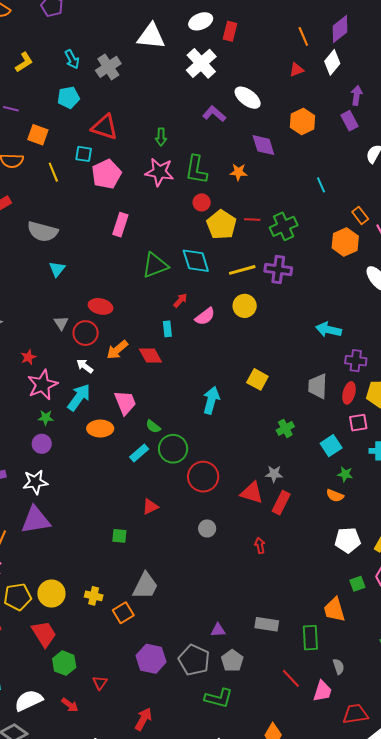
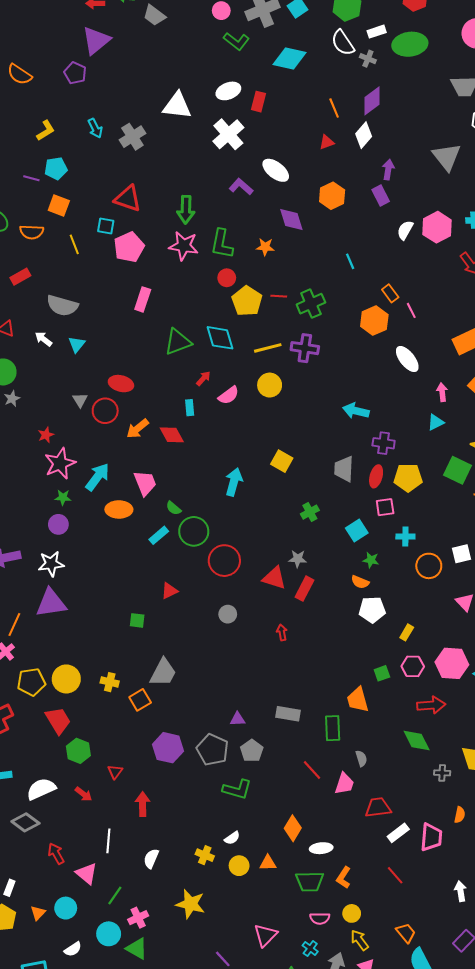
cyan pentagon: (68, 97) -> (56, 168), moved
green arrow: (161, 137) -> (186, 210), size x1.5
white arrow: (85, 366) -> (44, 339), moved
white pentagon: (348, 540) -> (372, 610), moved
red arrow: (143, 719) -> (143, 804), moved, turned -30

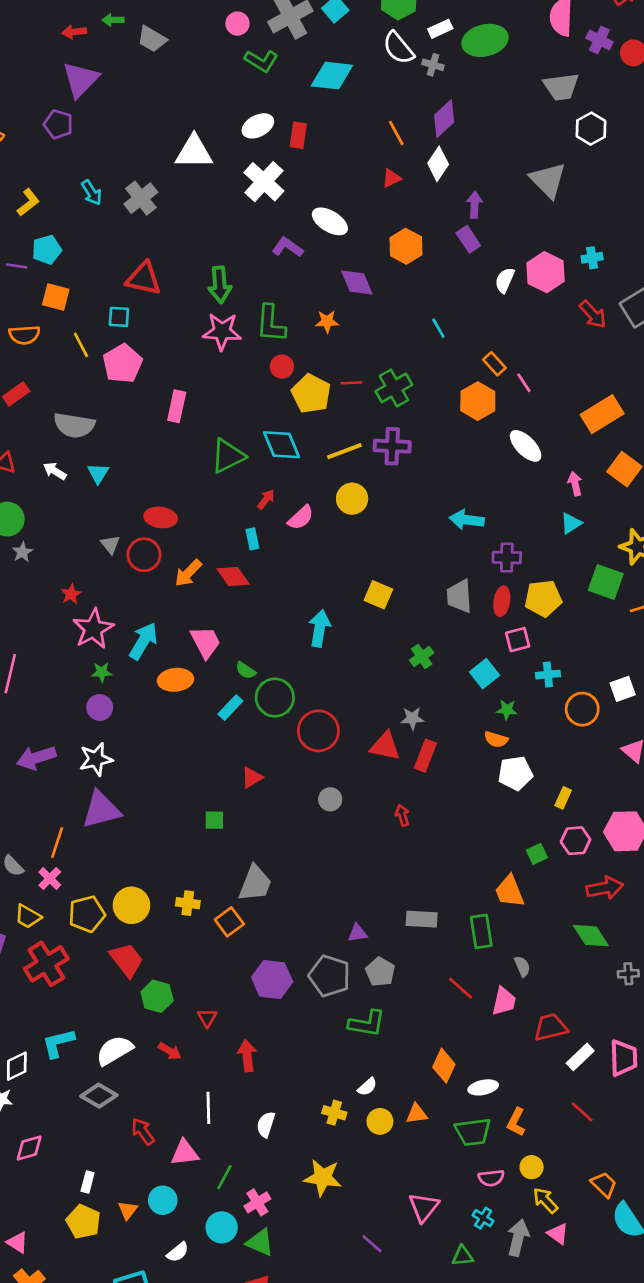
pink pentagon: (129, 247) -> (123, 364), moved
pink triangle: (87, 874) -> (185, 1153), turned -40

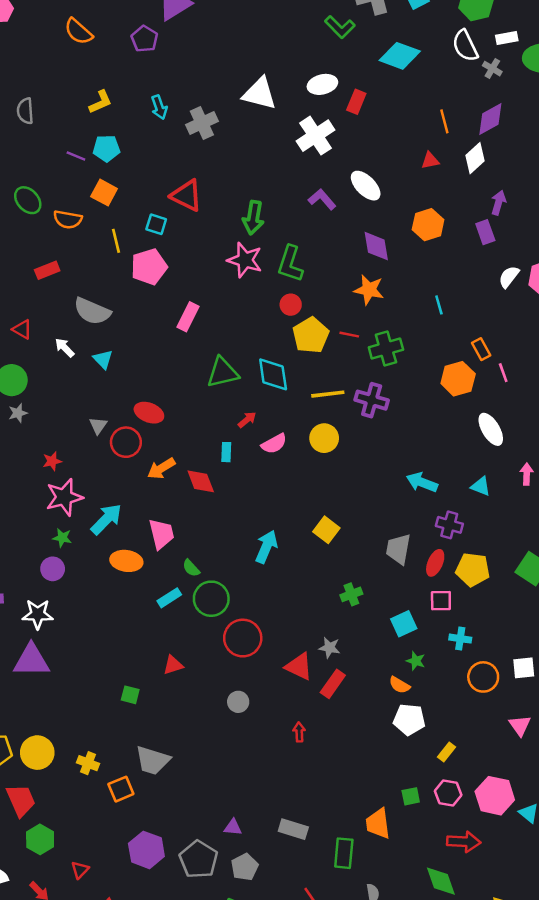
orange star: (327, 321) -> (369, 290), moved, size x1.4
cyan triangle: (98, 473) -> (103, 359), turned -30
cyan triangle: (571, 523) -> (481, 486), moved, turned 40
gray trapezoid: (255, 883) -> (153, 760), turned 72

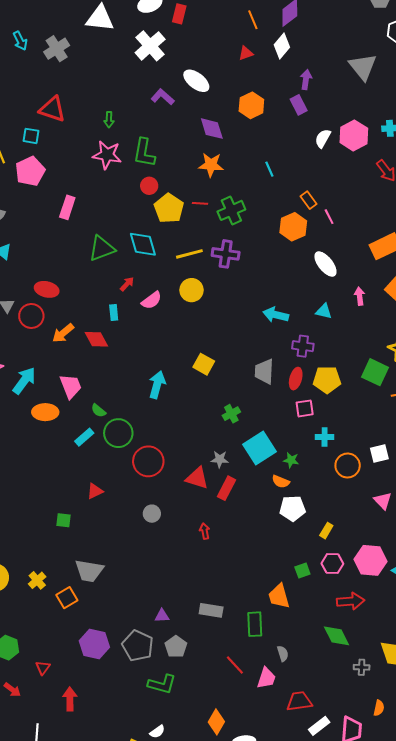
green arrow: (253, 218) -> (109, 120), size x0.6
cyan square: (404, 624) -> (260, 448), moved, size x1.5
yellow cross: (88, 763) -> (37, 580), turned 36

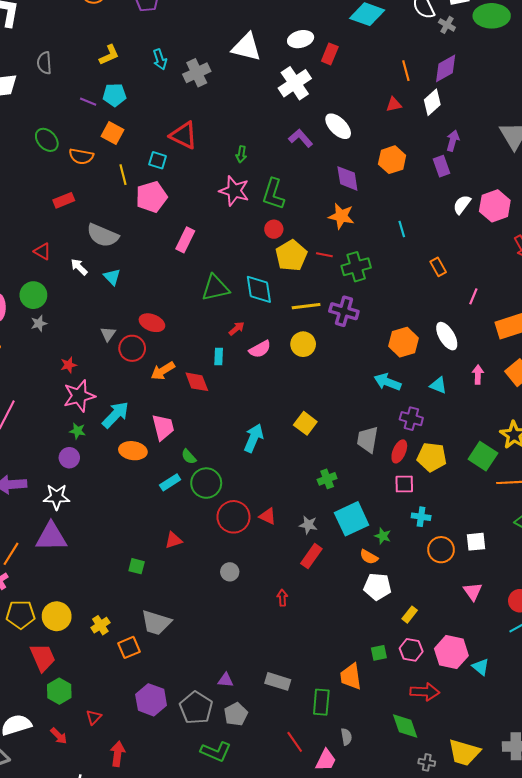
pink line: (329, 217) -> (473, 296), moved, turned 42
orange hexagon: (293, 227) -> (404, 342), moved
red triangle: (197, 478) -> (268, 516), moved, size x0.7

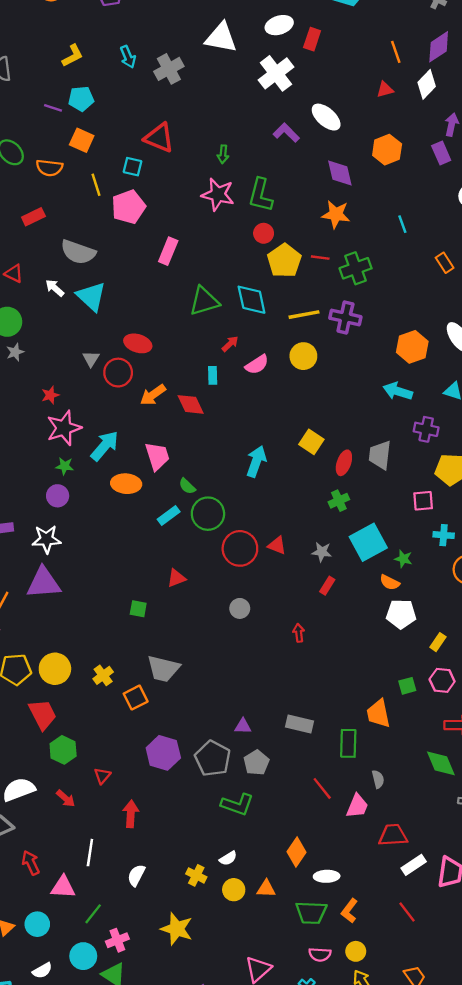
cyan triangle: (112, 277) -> (91, 296), size x1.6
red ellipse: (399, 451) -> (344, 463), moved
red rectangle: (311, 556) -> (327, 586), size x0.7

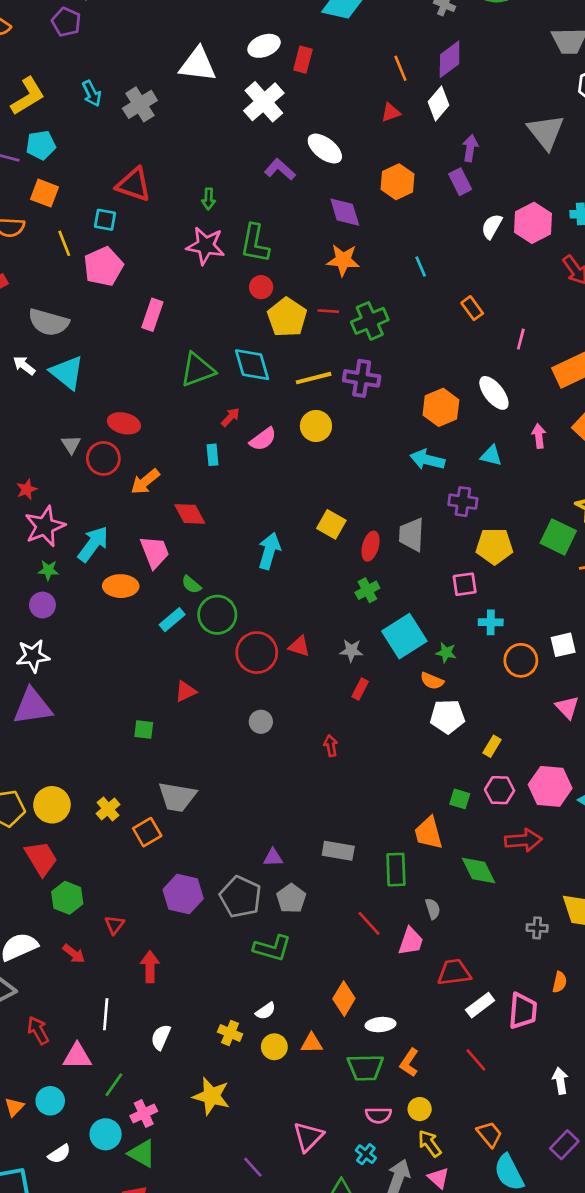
yellow L-shape: (73, 56) -> (28, 96), size x1.4
red diamond: (191, 404) -> (190, 514), moved
green square: (407, 686) -> (460, 799), turned 36
green diamond: (441, 763) -> (479, 871), moved

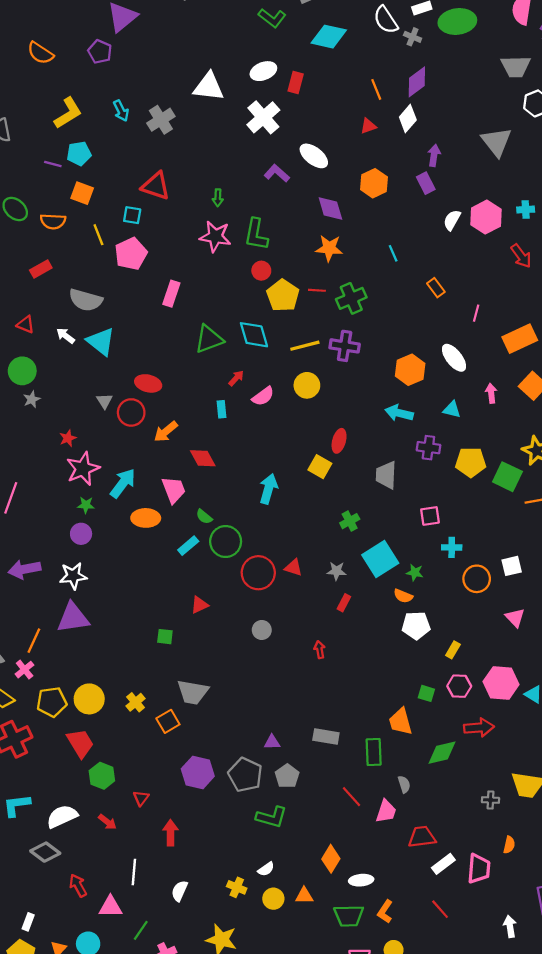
red ellipse: (370, 546) -> (339, 441), moved
yellow pentagon: (494, 546) -> (471, 462), moved
green diamond: (479, 871) -> (442, 753), turned -76

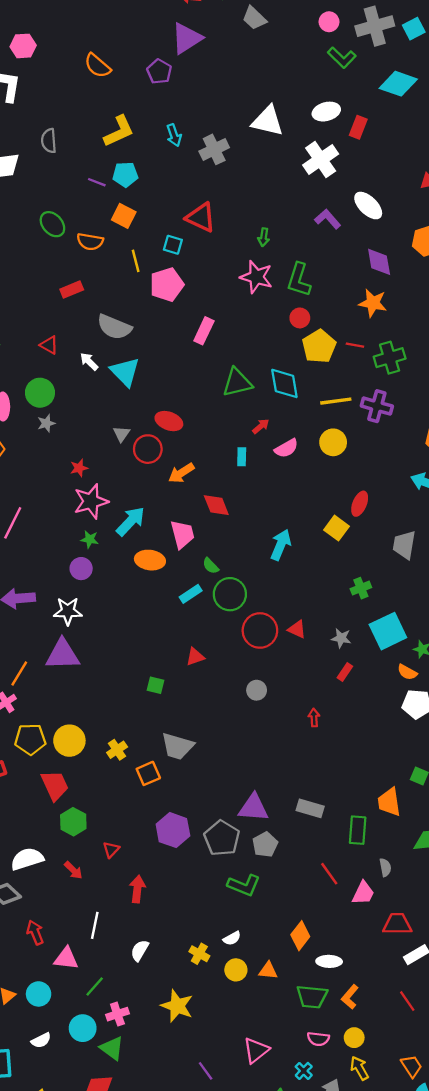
purple triangle: (272, 742) -> (254, 808), size x1.8

